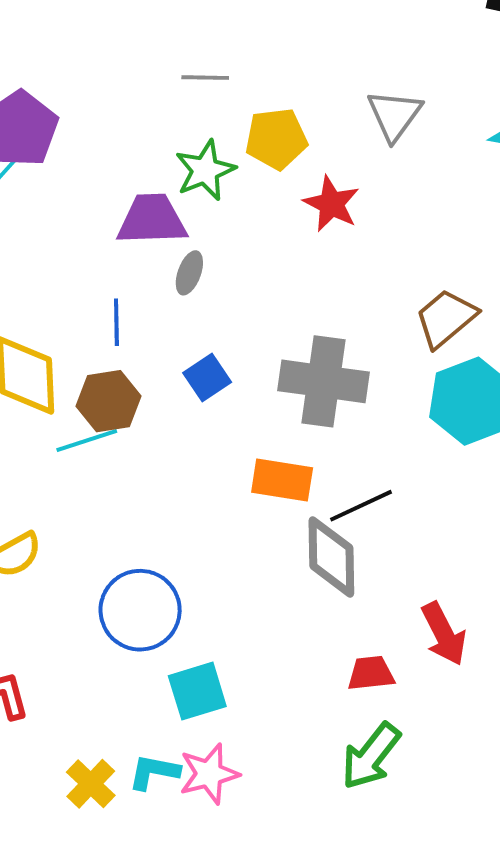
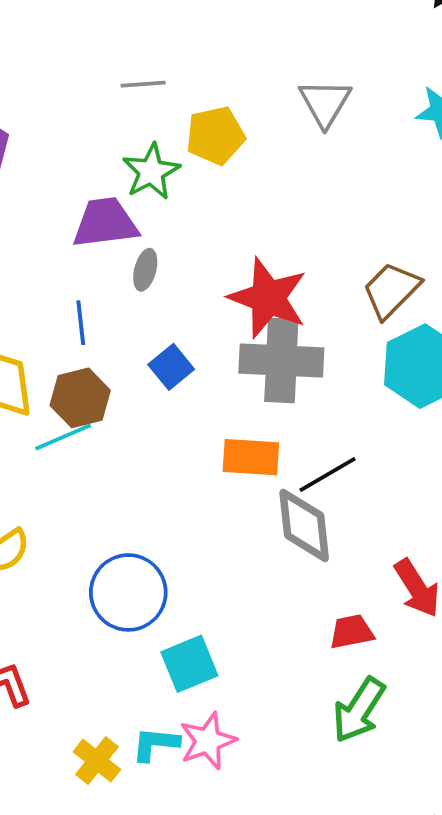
red star: (331, 204) -> (268, 298), moved, size x1.5

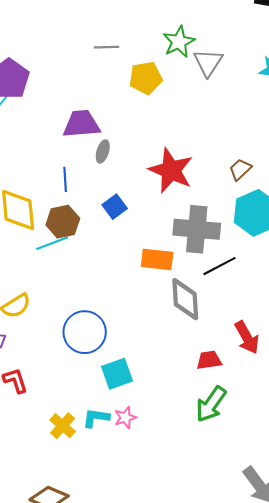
green star: (151, 172) -> (179, 42), moved
brown trapezoid: (391, 290) -> (240, 169), size x0.7
gray cross: (281, 360) -> (197, 229), moved
black line: (328, 474) -> (219, 266), moved
pink star: (208, 741) -> (125, 418), size x0.7

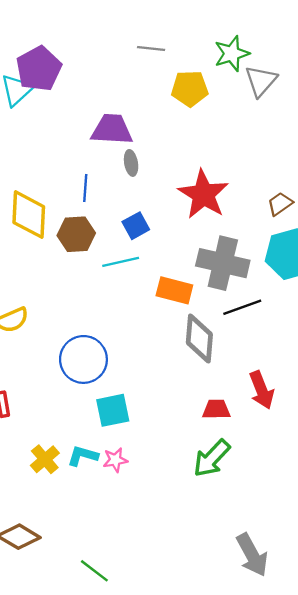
gray ellipse: (103, 151) -> (131, 163), turned -35
cyan line: (52, 243) -> (121, 262), moved

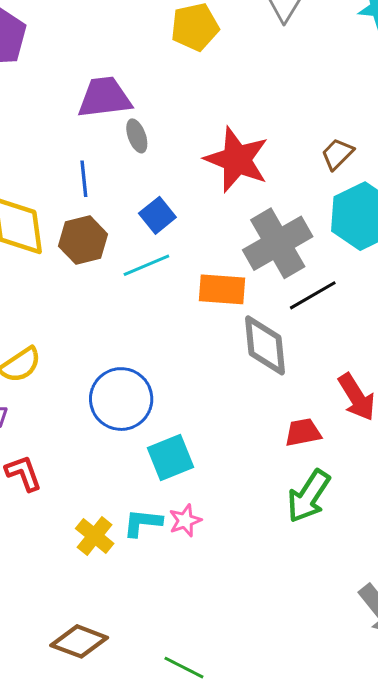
gray cross: (223, 263) -> (278, 243), turned -33

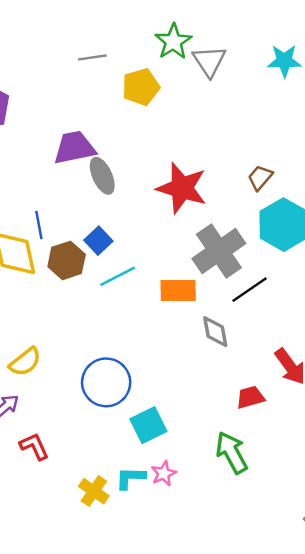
gray ellipse: (137, 136) -> (102, 176), size x1.4
blue line: (84, 179) -> (39, 225), moved
blue square: (157, 215) -> (98, 241), moved
gray diamond: (265, 345) -> (215, 332), size x0.7
green arrow: (309, 496) -> (232, 453), moved, turned 123

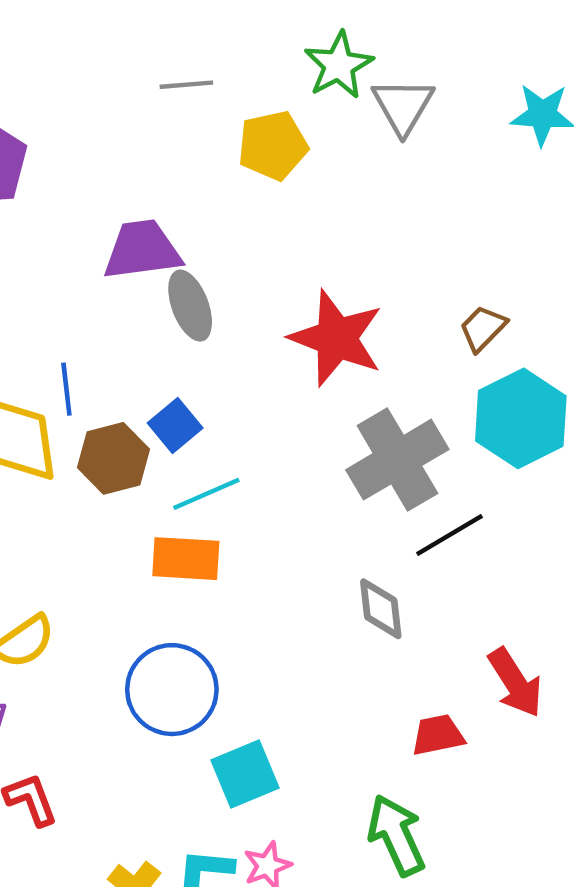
orange rectangle: (178, 290) -> (186, 559), moved

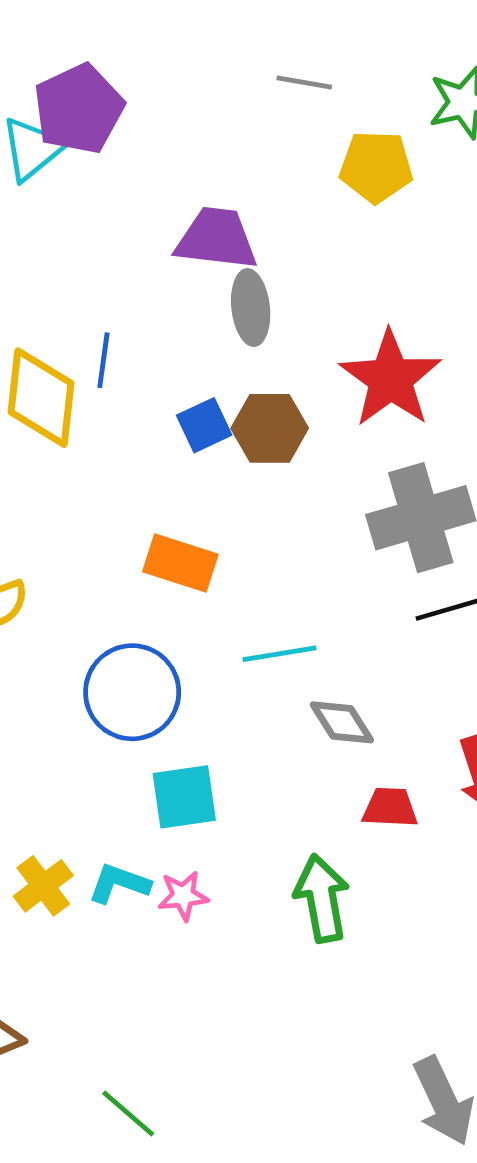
brown hexagon: (113, 458) -> (270, 428), moved
cyan line: (206, 494) -> (279, 654), moved
gray diamond: (381, 609) -> (342, 722), moved, turned -40

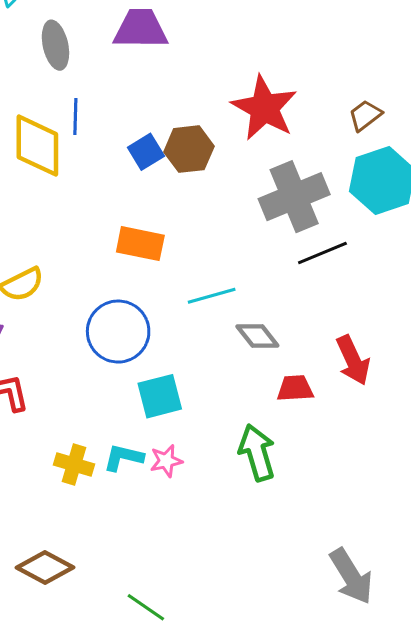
gray ellipse: (251, 308) -> (55, 45), moved
yellow cross: (43, 886) -> (74, 465), turned -30

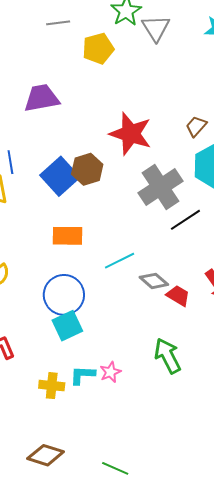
blue square: (146, 152) -> (60, 176), size x1.6
red trapezoid: (295, 388) -> (178, 296), moved, turned 45
cyan square: (160, 396) -> (67, 326), moved

